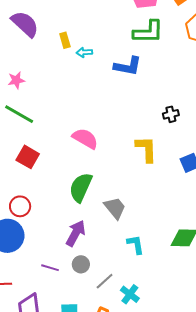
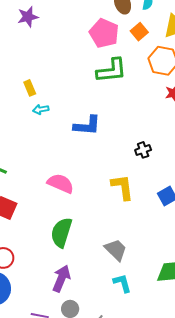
cyan arrow: (84, 52) -> (41, 109), moved
blue L-shape: (128, 66) -> (87, 125), moved
gray trapezoid: (115, 208) -> (116, 250), moved

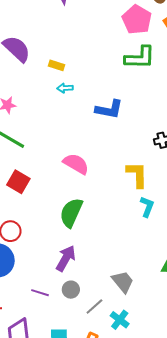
yellow rectangle: (30, 88) -> (56, 65), turned -56
gray trapezoid: (116, 250) -> (123, 282), moved
cyan L-shape: (122, 283) -> (147, 207), moved, turned 30

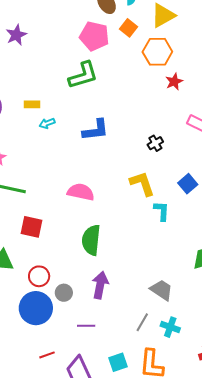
green L-shape: (140, 58) -> (83, 75), moved
gray circle: (71, 290) -> (64, 293), moved

